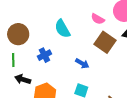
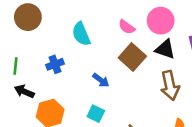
brown circle: (18, 34) -> (28, 17), moved

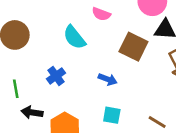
pink semicircle: (127, 27) -> (101, 14), moved

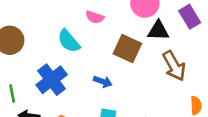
blue cross: (56, 76) -> (52, 80), size x1.6

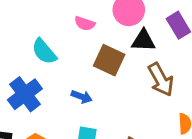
pink semicircle: (95, 17) -> (85, 24), moved

